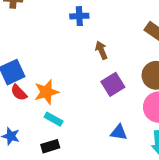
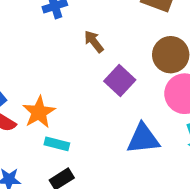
blue triangle: (119, 132) -> (143, 139), size x1.5

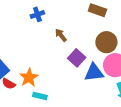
blue triangle: (143, 139) -> (94, 72), moved

